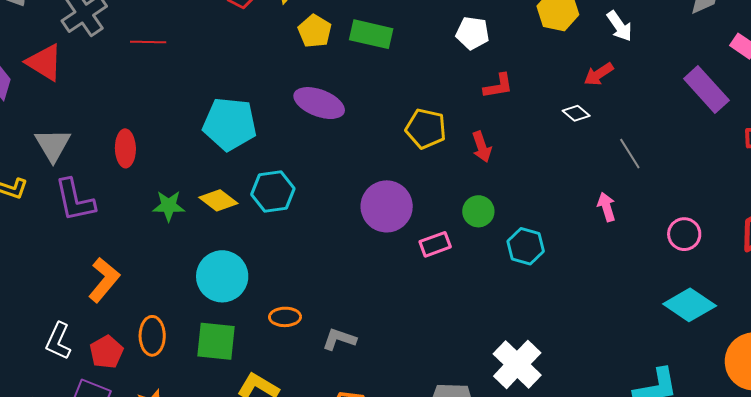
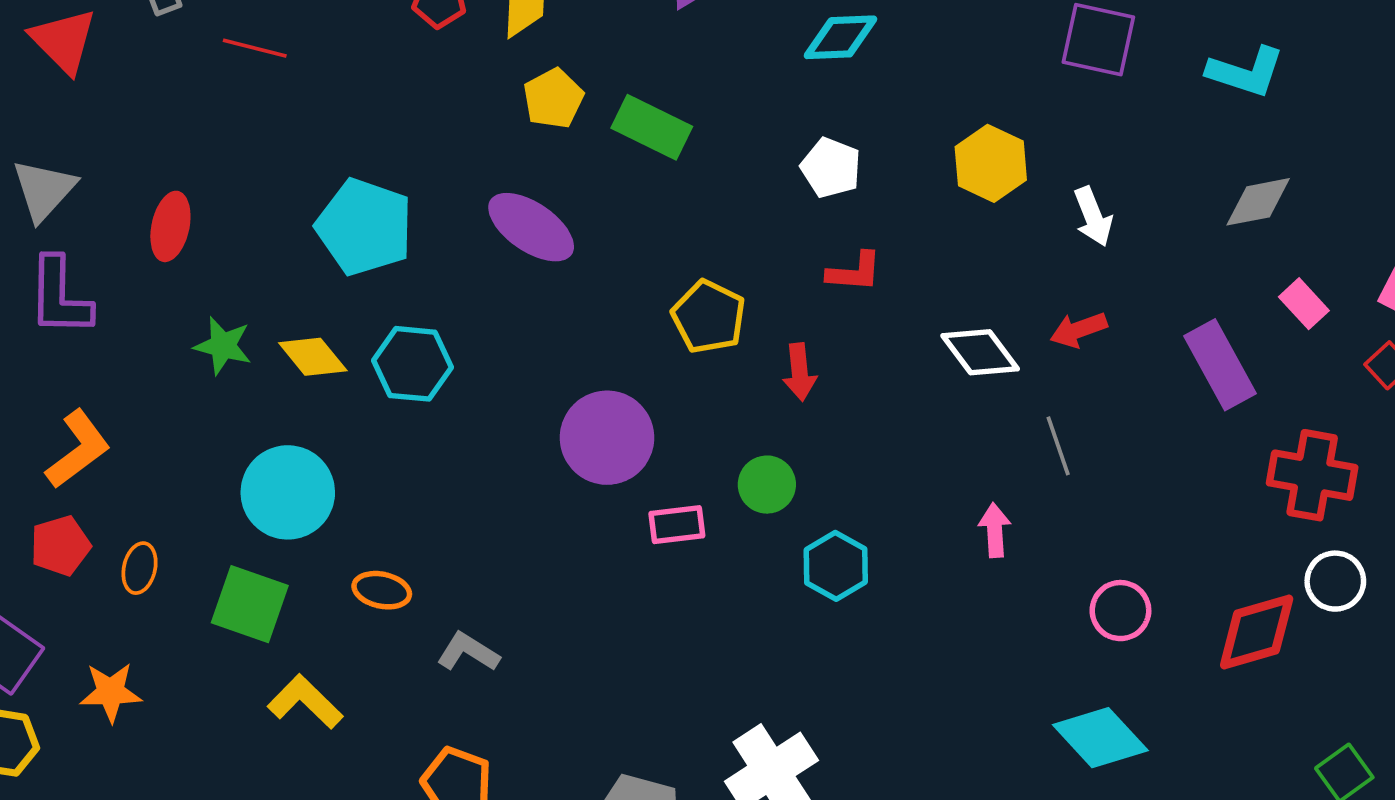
red arrow: (599, 74) -> (1079, 330), moved
white diamond: (576, 113) -> (980, 352), size x1.6
orange ellipse: (152, 336) -> (140, 568), size x0.7
red pentagon: (106, 352) -> (60, 546), moved

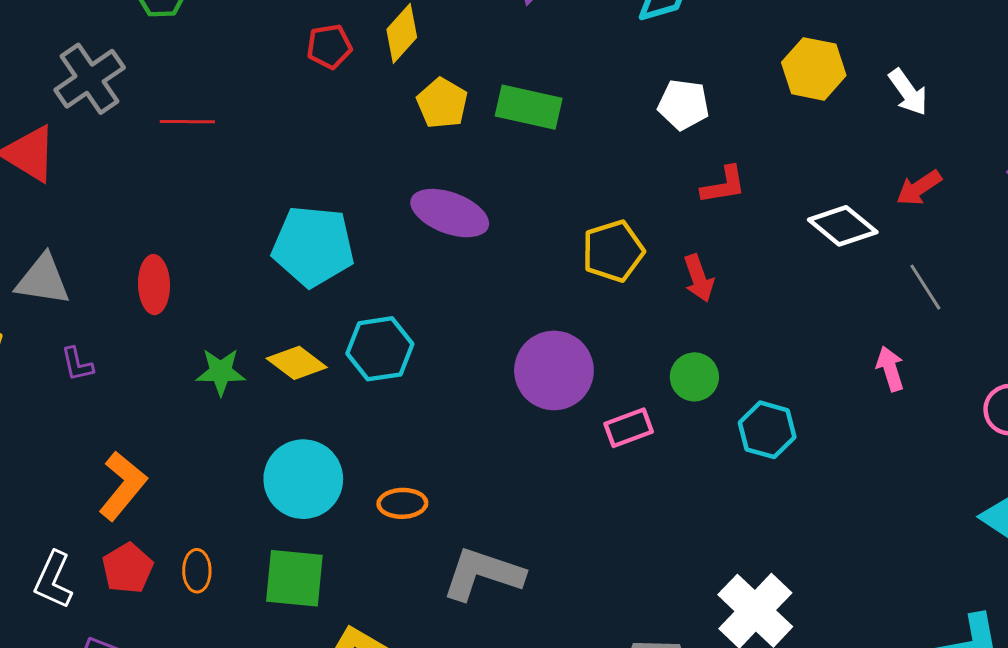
gray triangle: (44, 190) -> (43, 280), turned -50
purple L-shape: (60, 297) -> (77, 364), size x0.5
yellow pentagon: (709, 317) -> (613, 251), turned -30
orange ellipse: (382, 590) -> (402, 503), moved
gray L-shape: (468, 652) -> (483, 574), size x1.6

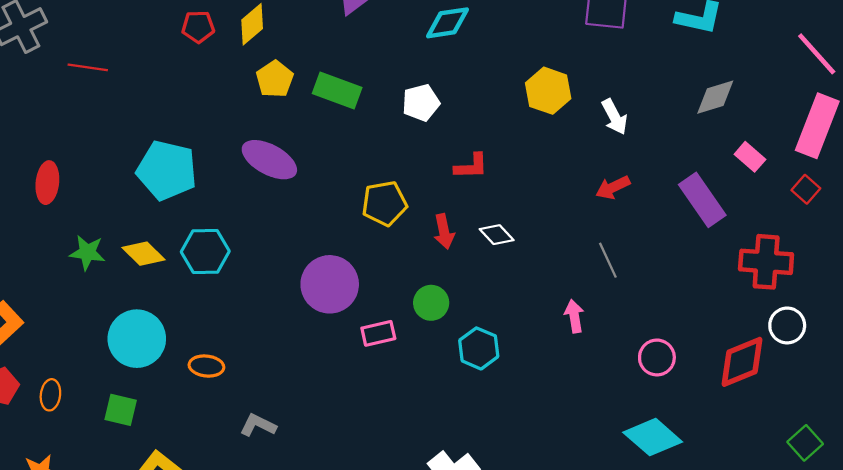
white pentagon: (684, 105) -> (421, 103), moved, turned -30
white diamond: (843, 226) -> (497, 235), moved, size x0.7
gray L-shape: (483, 574) -> (258, 425), size x0.6
green square: (294, 578) -> (121, 410), size x0.7

